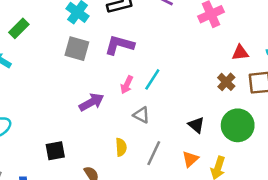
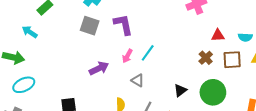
purple L-shape: (119, 45) -> (123, 24), turned 60
black triangle: (196, 125) -> (180, 90), turned 40

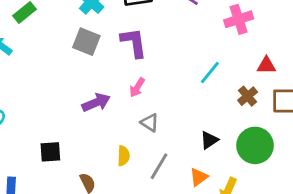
cyan line: (148, 53) -> (210, 73), moved

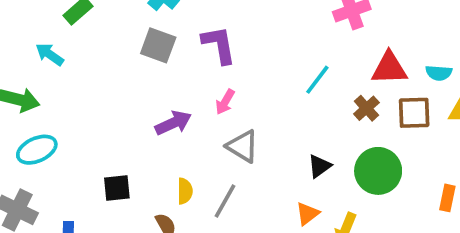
red triangle: (266, 65) -> (389, 68), size x1.5
gray triangle: (150, 123) -> (243, 146), size x1.4
yellow semicircle: (124, 156) -> (185, 191), moved
gray line: (159, 166) -> (225, 201), moved

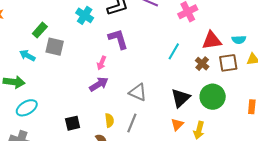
gray square: (158, 45) -> (55, 47), moved
pink arrow: (225, 102) -> (102, 63), moved
black triangle: (319, 166) -> (181, 98), size x1.5

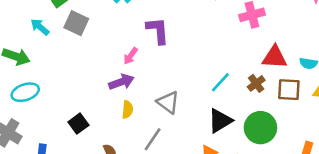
cyan line: (174, 51) -> (220, 82), moved
yellow semicircle: (109, 120) -> (127, 110), moved
black square: (73, 123) -> (78, 124), turned -35

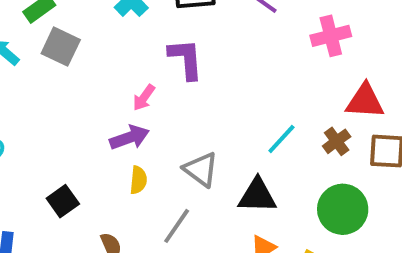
black triangle: (220, 121) -> (257, 196), moved, turned 32

